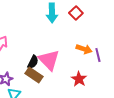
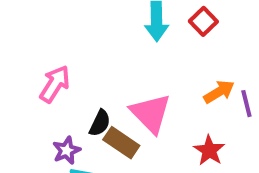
orange arrow: (84, 49) -> (219, 92), turned -49
black semicircle: (33, 62) -> (100, 123), moved

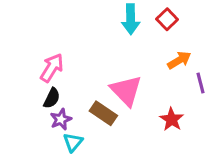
orange arrow: (219, 92) -> (179, 60), moved
black semicircle: (100, 123) -> (52, 98), moved

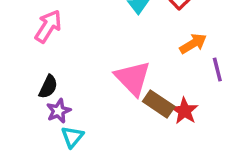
pink arrow: (52, 68) -> (48, 26), moved
brown rectangle: (103, 113) -> (159, 104), moved

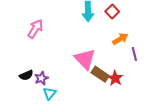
black semicircle: (48, 87) -> (26, 75), moved, turned 40

